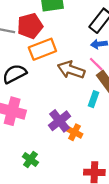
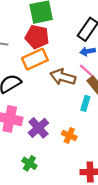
red pentagon: (30, 26) -> (37, 37), moved, turned 30
purple cross: (59, 121) -> (38, 128), moved

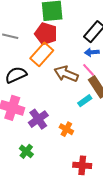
orange rectangle: (35, 59) -> (42, 54), turned -30
cyan rectangle: (85, 103) -> (85, 101), turned 32

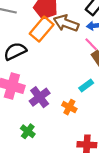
brown arrow: (66, 74) -> (66, 23), moved
cyan rectangle: (85, 101) -> (86, 85), moved

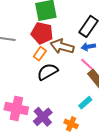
orange rectangle: (42, 29) -> (40, 54), size x0.6
black semicircle: (15, 51) -> (47, 72), moved

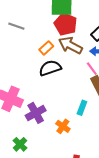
red pentagon: (42, 33) -> (66, 24), moved
cyan rectangle: (85, 103) -> (82, 108), turned -40

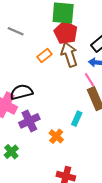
brown arrow: (70, 45) -> (69, 55), turned 40
black semicircle: (50, 68) -> (21, 92), moved

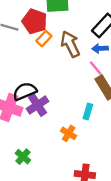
red pentagon: (66, 33) -> (35, 21), moved
orange rectangle: (44, 55) -> (44, 39), moved
purple cross: (29, 121) -> (37, 105), moved

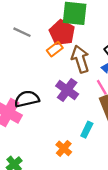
red pentagon: (35, 21) -> (62, 33), moved
purple cross: (37, 105) -> (67, 90), moved, turned -30

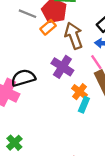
gray line: (22, 32) -> (27, 14), moved
orange cross: (64, 148) -> (80, 92), moved

